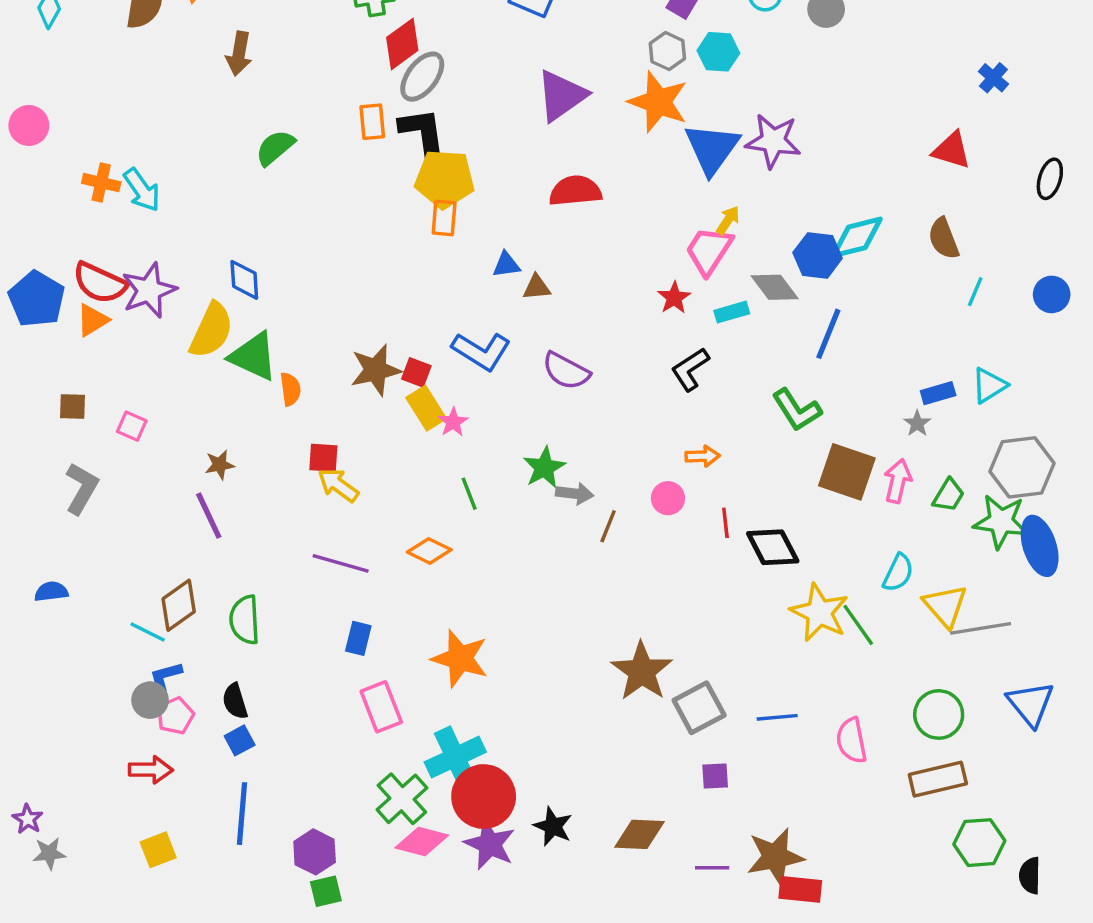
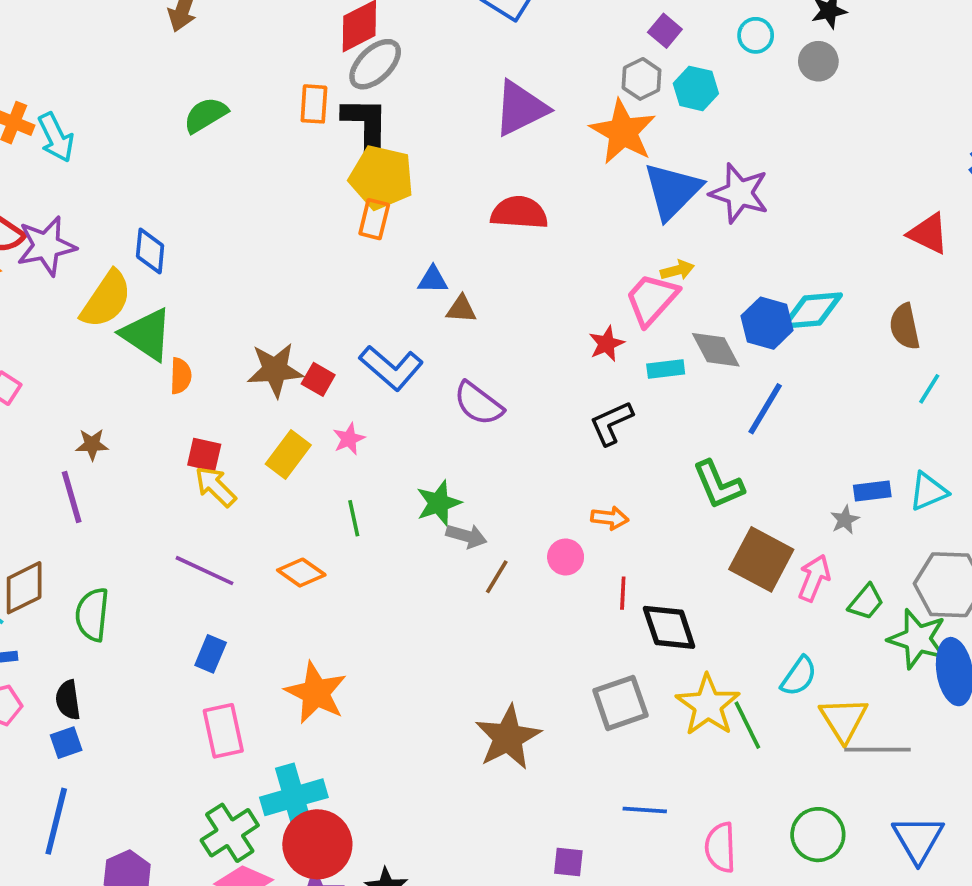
yellow arrow: (728, 220) -> (677, 270), turned 32
yellow rectangle: (426, 408) -> (288, 454), moved, turned 60
gray square: (699, 708) -> (620, 703), moved

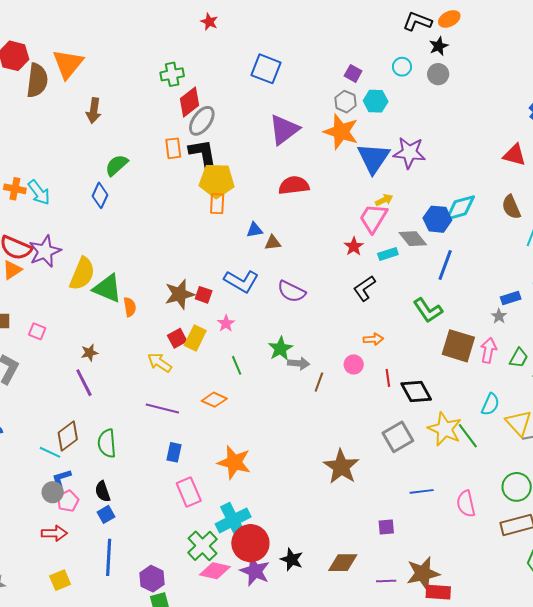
blue diamond: (150, 251) -> (100, 195), moved, turned 30
red square: (204, 455) -> (177, 338), moved, turned -30

